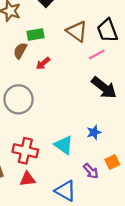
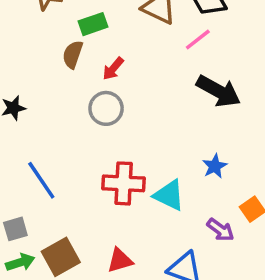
gray circle: (18, 99) -> (106, 108), moved, size x0.7
red cross: (25, 151) -> (124, 183), moved

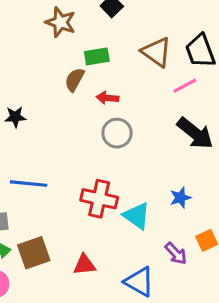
red arrow: (113, 69) -> (107, 98), turned 45
gray circle: (106, 108) -> (117, 133), moved
blue line: (41, 180) -> (29, 184), turned -60

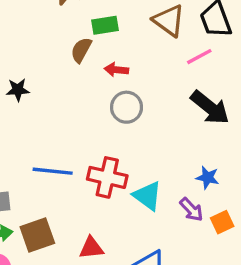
blue line: (29, 184) -> (53, 171), moved
blue star: (180, 198) -> (207, 177), moved, turned 30
purple arrow: (176, 253) -> (191, 210), moved

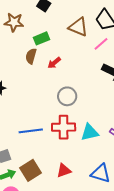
red arrow: (116, 70) -> (54, 63), turned -32
gray circle: (127, 107) -> (67, 96), moved
cyan triangle: (147, 196) -> (90, 132), turned -36

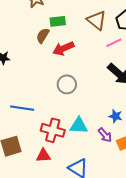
red arrow: (54, 63) -> (63, 48), size x1.5
red cross: (64, 127) -> (53, 130), moved

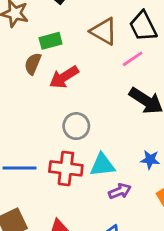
cyan triangle: (79, 126) -> (102, 165), moved
red cross: (53, 130) -> (66, 168), moved
purple arrow: (105, 135) -> (120, 191), moved, turned -63

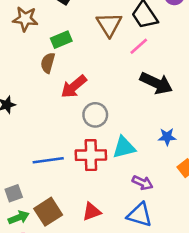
brown triangle: (104, 31) -> (109, 24), turned 36
red arrow: (64, 77) -> (74, 87), moved
purple arrow: (120, 191) -> (143, 183), moved, turned 54

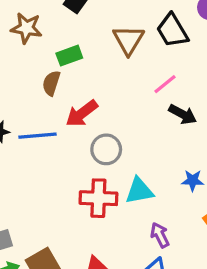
pink line: (139, 46) -> (165, 84), moved
black arrow: (156, 83) -> (183, 114), size x0.7
blue line: (48, 160) -> (38, 136), moved
purple arrow: (143, 183) -> (160, 235), turned -144

